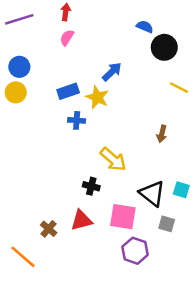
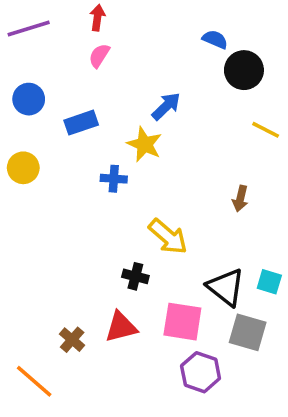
blue rectangle: (68, 91) -> (81, 123), moved
yellow circle: (16, 92) -> (23, 168), moved
gray square: (167, 224) -> (248, 332), size x1.5

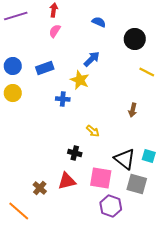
blue semicircle: (215, 39) -> (99, 22), moved
blue circle: (29, 99) -> (13, 66), moved
yellow arrow: (168, 237) -> (93, 131), size x0.6

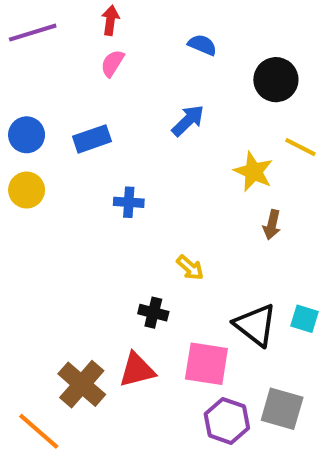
yellow star: (80, 80) -> (253, 172), moved
gray square: (137, 184) -> (282, 409), moved
brown cross: (40, 188) -> (82, 384), size x1.6

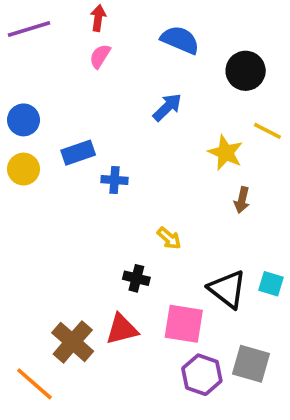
blue semicircle: (202, 45) -> (180, 40), size x1.5
blue rectangle: (92, 139) -> (78, 153), moved

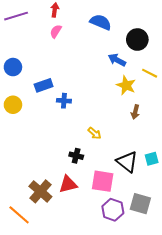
blue arrow: (167, 107) -> (117, 60), moved, turned -108
yellow circle: (24, 169) -> (13, 105), moved
cyan square: (271, 284) -> (152, 159), turned -32

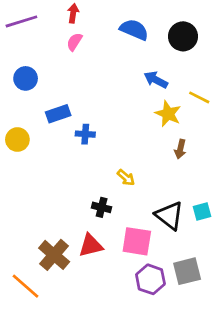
black circle: (137, 40) -> (183, 36), moved
blue circle: (13, 67) -> (26, 78), moved
gray square: (140, 204) -> (187, 271), turned -30

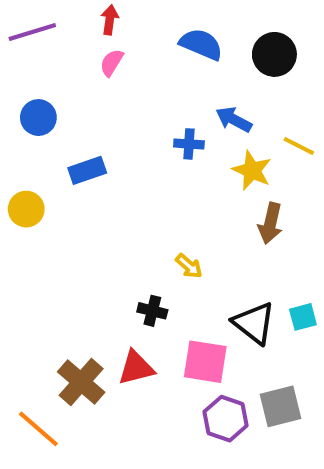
blue cross: (85, 134) -> (189, 144), moved
brown arrow: (180, 149) -> (270, 223), size x1.4

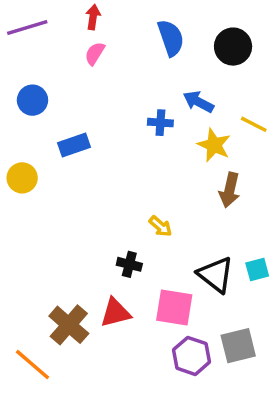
blue semicircle: (201, 44) -> (171, 38), turned 48

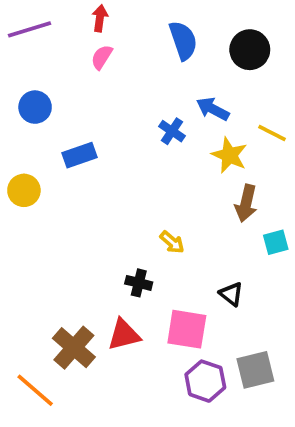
blue cross: (160, 123) -> (172, 131), turned 30
cyan square: (257, 270) -> (276, 242), moved
black triangle: (216, 275) -> (231, 294), size x0.6

